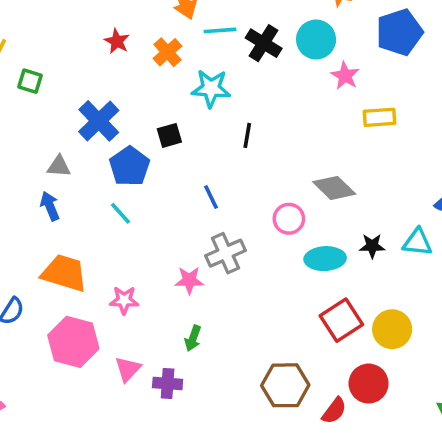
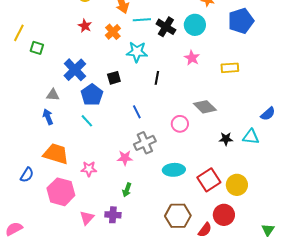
pink star: (345, 76) -> (192, 58), moved
cyan ellipse: (325, 259) -> (174, 170), moved
pink triangle: (128, 369) -> (87, 218), moved

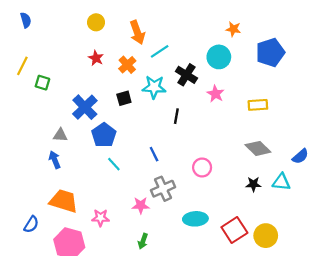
cyan line: (142, 20) -> (160, 51), turned -30
black cross: (166, 27) -> (186, 75), moved
black square: (114, 78) -> (124, 98), moved
gray diamond: (205, 107) -> (258, 148), moved
cyan line: (87, 121) -> (114, 164), moved

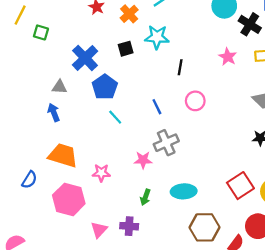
black cross: (186, 75) -> (250, 24), moved
pink star: (215, 94) -> (228, 57), moved
pink circle: (202, 167) -> (195, 101), moved
cyan ellipse: (195, 219) -> (184, 191), moved

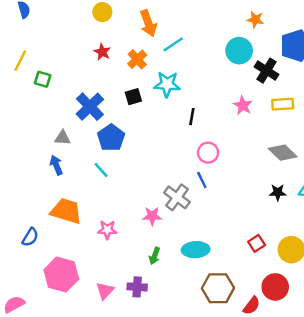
blue line: (157, 107) -> (202, 180), moved
cyan line: (115, 117) -> (101, 170), moved
gray cross: (166, 143) -> (177, 197), turned -30
red square: (240, 186) -> (257, 243), size x0.6
pink hexagon: (69, 199) -> (61, 275), moved

